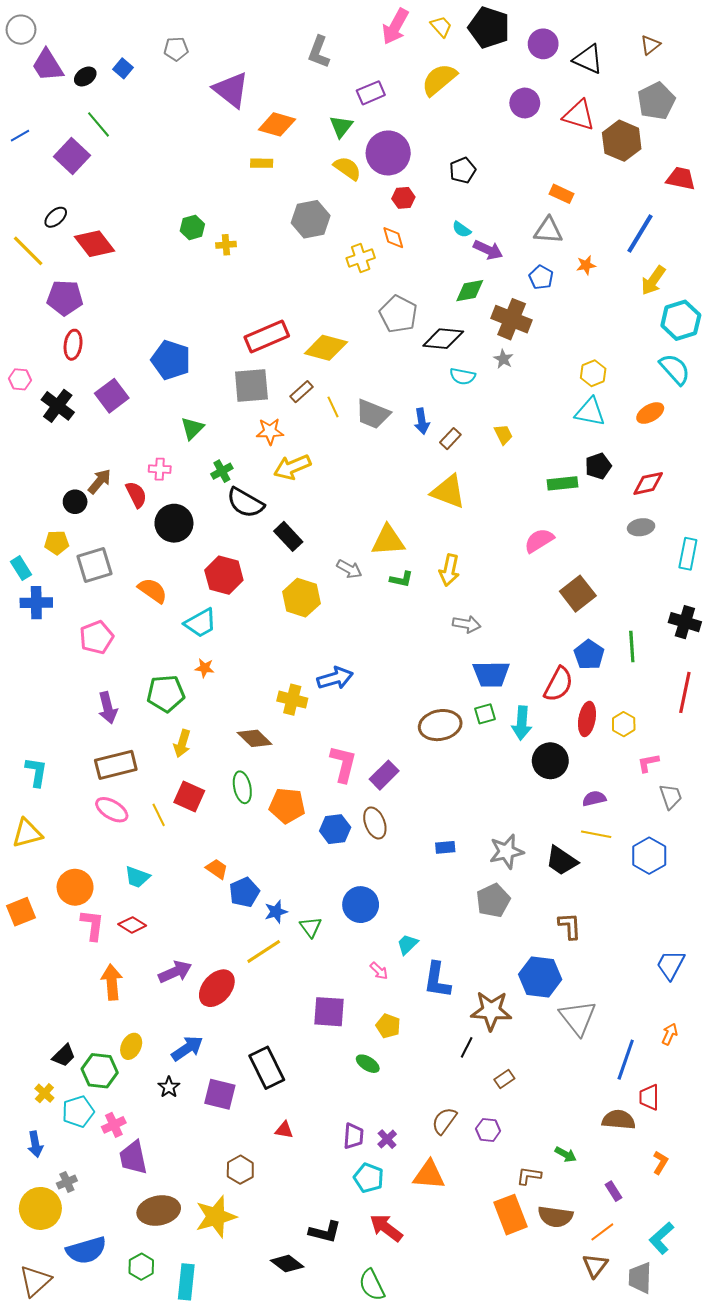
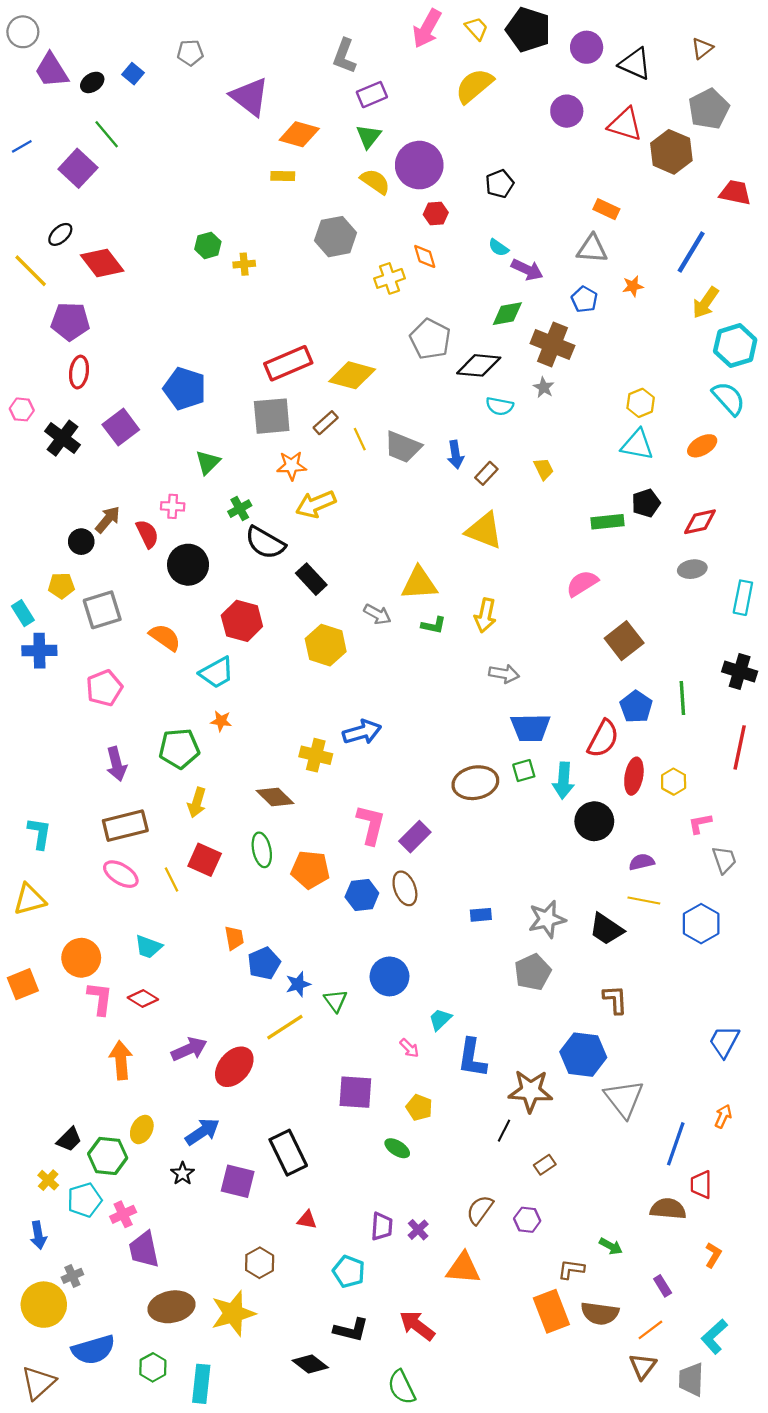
purple rectangle: (371, 93) -> (372, 95), moved
orange trapezoid: (217, 869) -> (234, 938), turned 45
cyan pentagon: (369, 1178) -> (349, 1272), moved

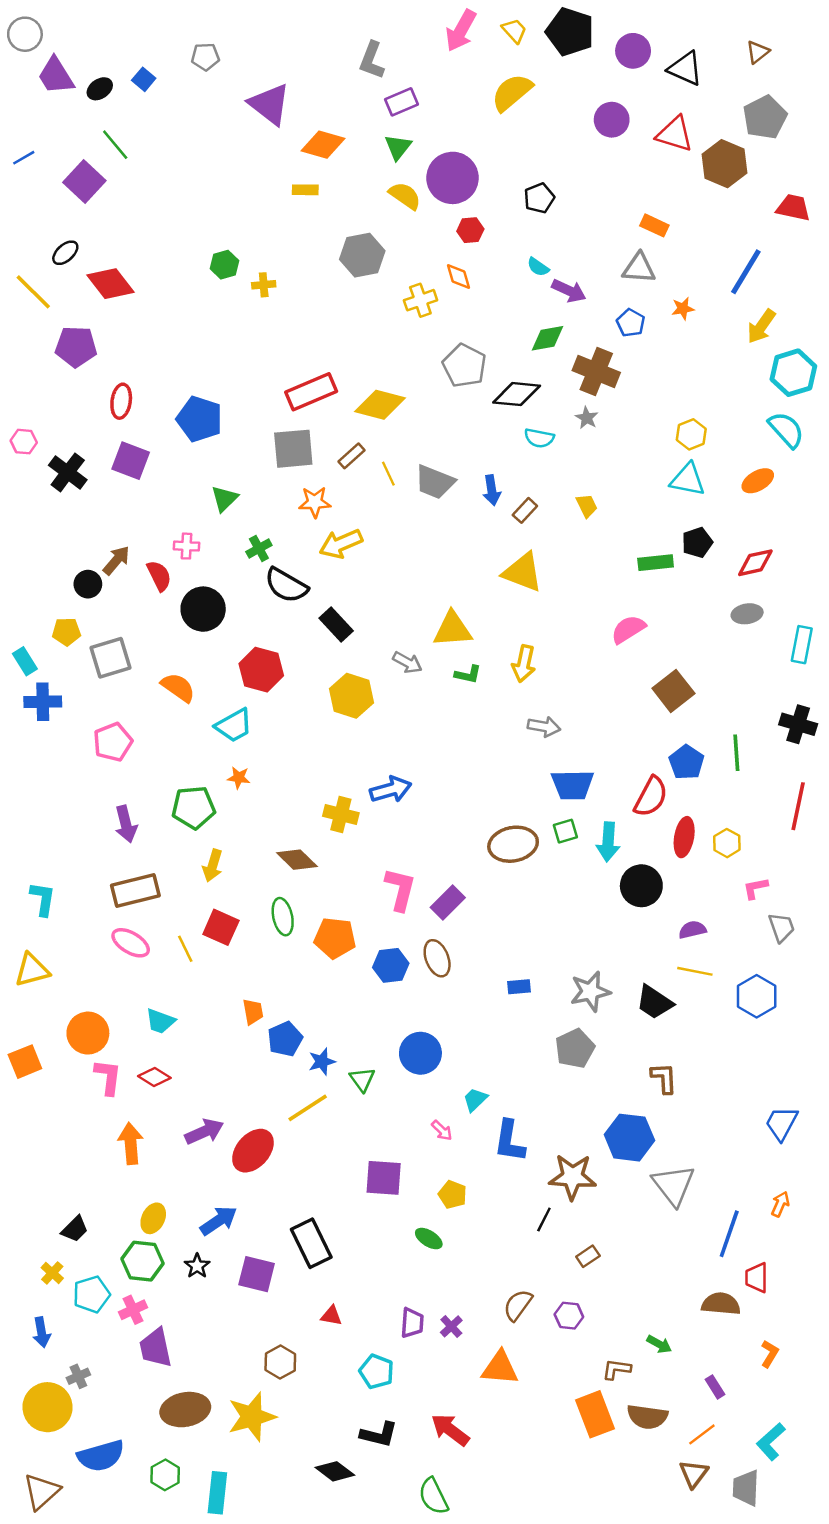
red ellipse: (79, 372) -> (121, 401), moved
purple square: (121, 427) -> (131, 461), turned -32
green hexagon: (108, 1156) -> (143, 1261), moved

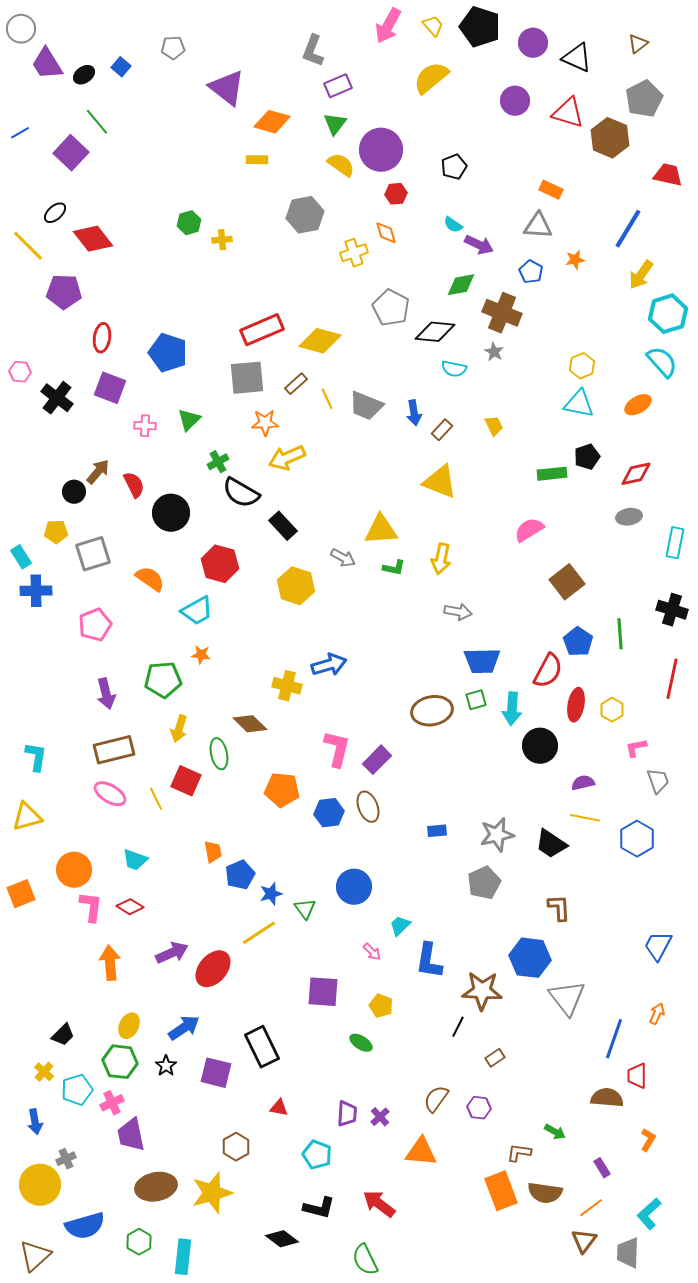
pink cross: (186, 546) -> (145, 426), moved
green ellipse: (283, 917) -> (219, 754), moved

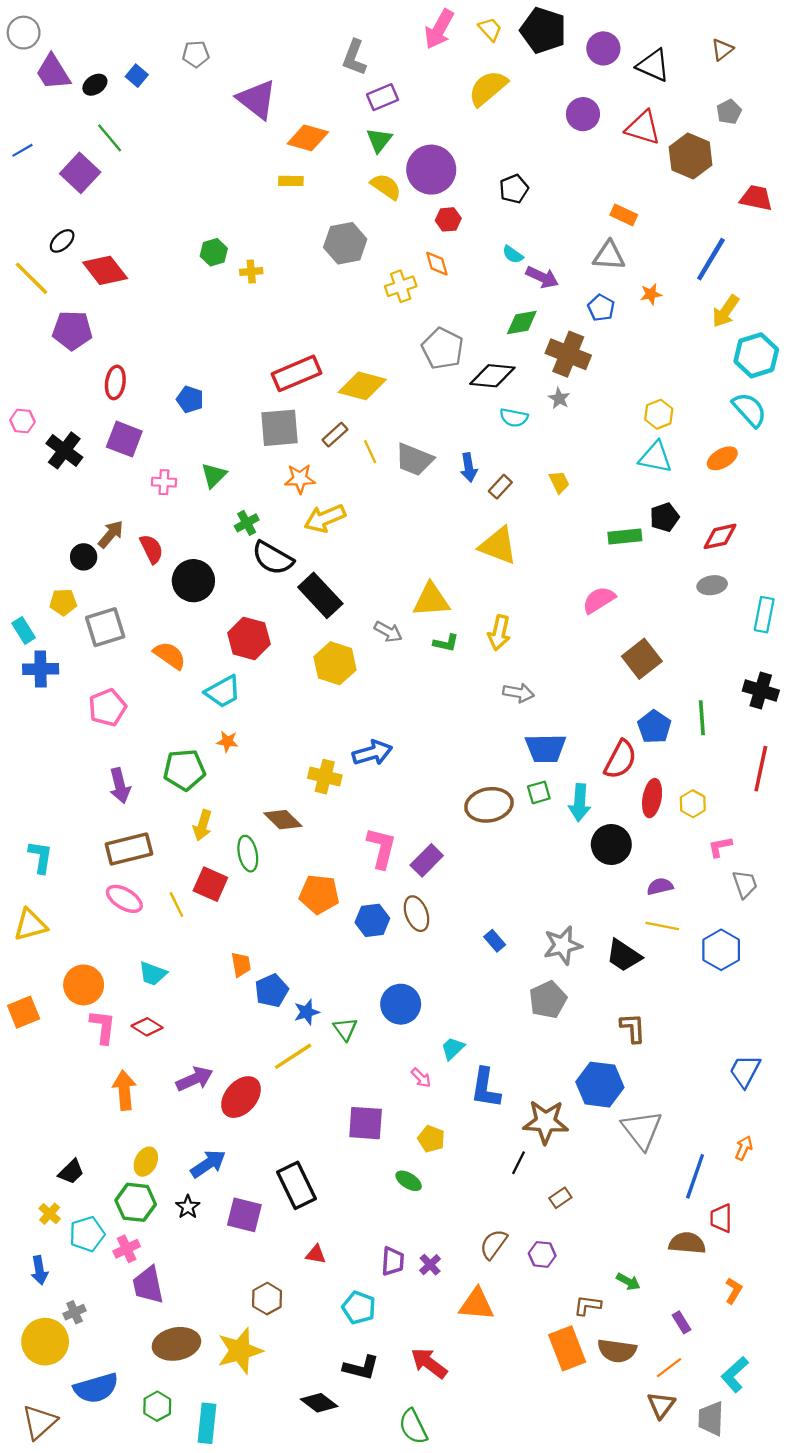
gray pentagon: (644, 99) -> (729, 112), size x0.6
blue pentagon: (168, 353) -> (190, 399), size x0.6
black rectangle: (283, 526) -> (320, 595), size x1.4
blue rectangle: (437, 831) -> (495, 941), turned 54

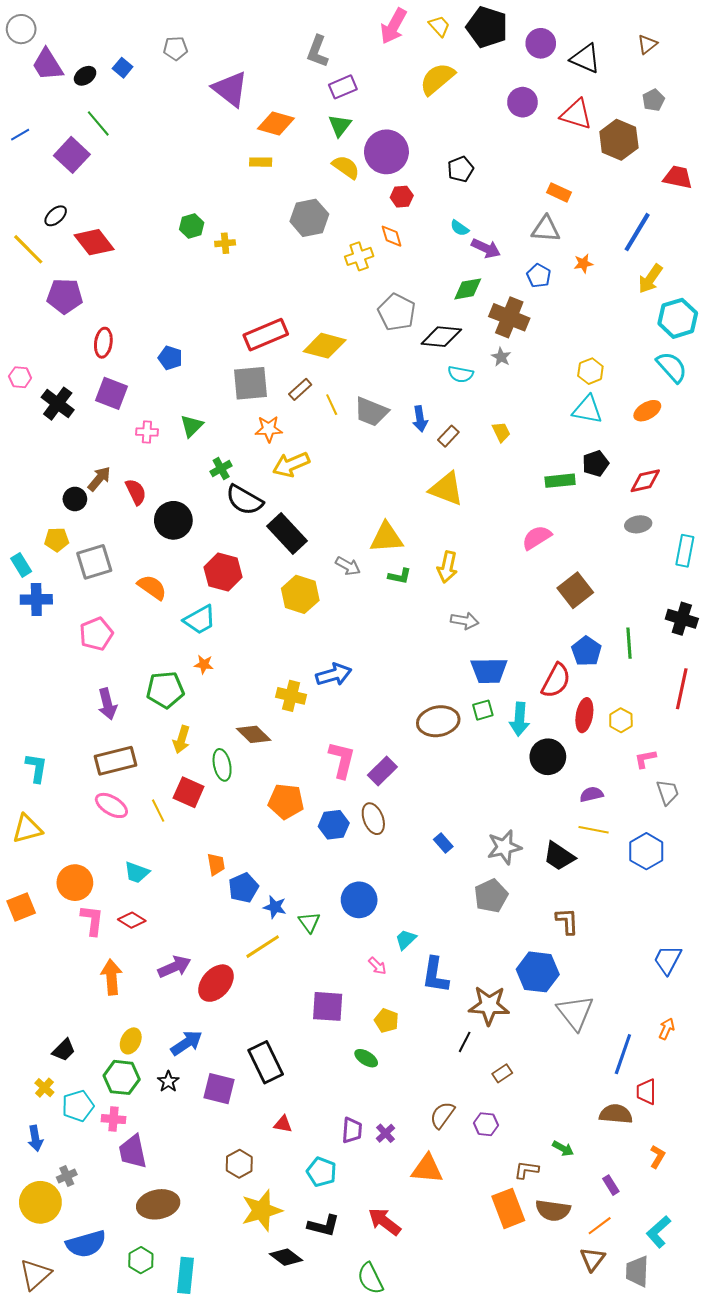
blue star: (307, 1012) -> (275, 907), turned 30
pink cross: (127, 1249) -> (113, 1119), turned 30
yellow star: (240, 1351) -> (262, 1210), moved

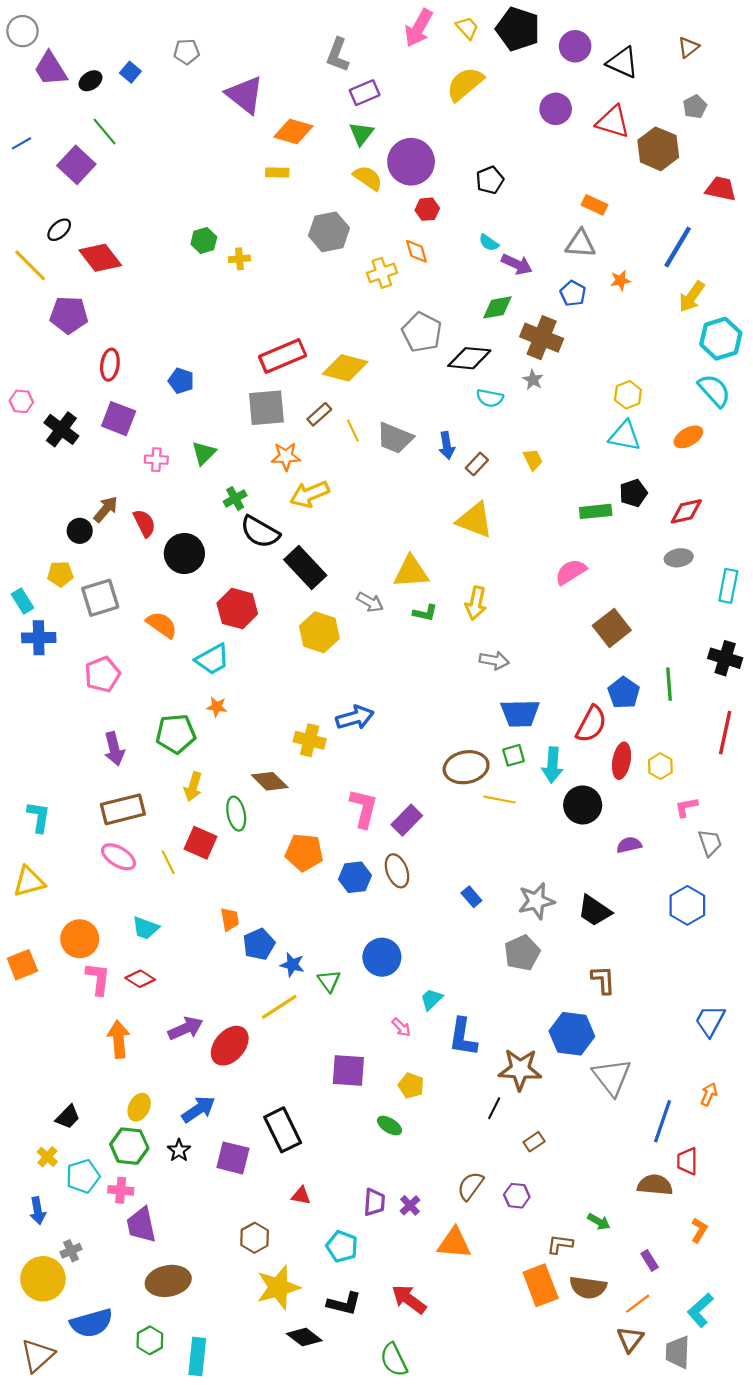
yellow line: (594, 830) -> (500, 800), moved

